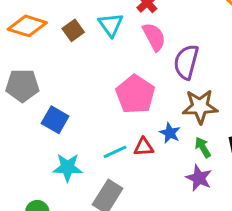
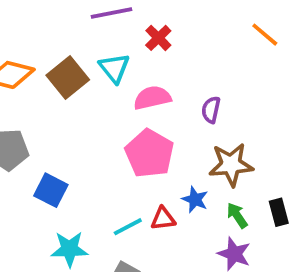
brown square: (73, 30) -> (68, 77), size x1.5
pink semicircle: (154, 37) -> (152, 98), moved, turned -72
purple semicircle: (186, 62) -> (211, 110), size x0.6

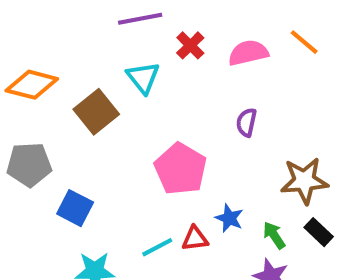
brown square: (68, 77) -> (96, 112), moved
pink semicircle: (152, 98) -> (248, 53), moved
brown star: (231, 165) -> (304, 181), moved
black rectangle: (279, 212) -> (319, 232), turned -32

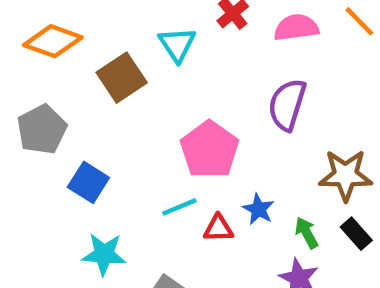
purple semicircle: (246, 122) -> (287, 105), size x1.6
gray pentagon: (29, 165) -> (42, 129), turned -30
cyan line: (157, 247) -> (179, 207), moved

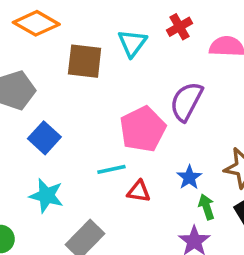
brown square: (122, 78) -> (85, 61), turned 30
purple semicircle: (287, 105) -> (186, 101), moved
blue star: (258, 209) -> (189, 177), moved

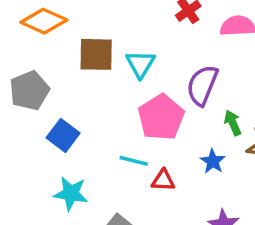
cyan triangle: (132, 43) -> (141, 64), moved
cyan line: (111, 169) -> (134, 161), turned 32
green arrow: (207, 207) -> (233, 123), moved

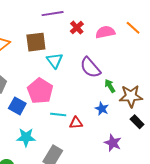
brown square: (96, 54) -> (36, 42), moved
purple semicircle: (202, 85) -> (90, 68), turned -55
pink pentagon: (161, 117) -> (40, 91), moved

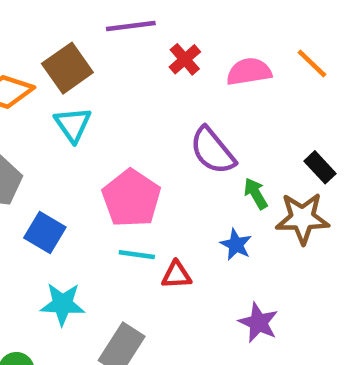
brown square: (36, 42) -> (67, 68), moved, turned -30
cyan triangle: (55, 61) -> (73, 124), moved
pink pentagon: (40, 91) -> (131, 198), moved
black rectangle: (137, 122) -> (320, 167), moved

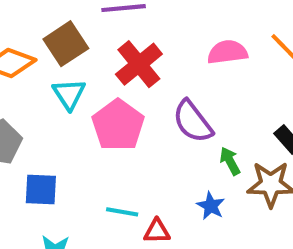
red cross: (185, 59) -> (139, 64), moved, size x1.6
pink pentagon: (131, 198) -> (118, 125), moved
blue square: (45, 233) -> (41, 190), turned -30

